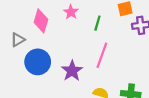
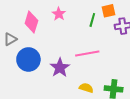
green line: (97, 23) -> (92, 20), moved
pink line: (102, 55) -> (87, 53), turned 60

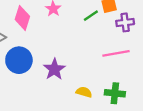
green line: (92, 20) -> (91, 16), turned 40
pink line: (87, 53) -> (116, 53), moved

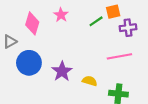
yellow semicircle: (84, 92) -> (90, 81), moved

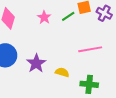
pink star: (61, 15) -> (44, 17), moved
purple cross: (128, 28) -> (104, 13), moved, turned 35

